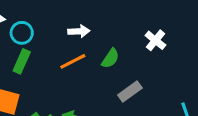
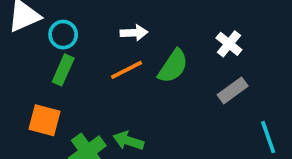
green semicircle: (110, 58) -> (173, 66), size x1.4
gray rectangle: (130, 91) -> (233, 90), moved

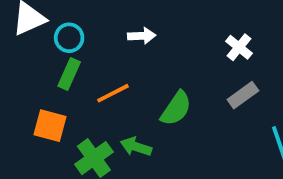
green semicircle: (173, 66) -> (176, 108), moved
orange line: (126, 70) -> (113, 93), moved

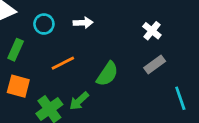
cyan circle: (69, 38) -> (44, 24), moved
green rectangle: (69, 74) -> (16, 50), moved
green arrow: (136, 147) -> (79, 101), turned -60

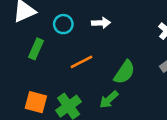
orange square: (18, 86) -> (36, 102), moved
green arrow: (79, 101) -> (109, 100), moved

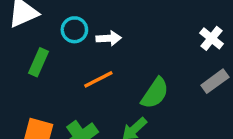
white arrow: (101, 23) -> (109, 38), moved

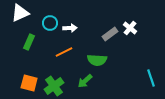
gray rectangle: (215, 81) -> (110, 34), moved
green semicircle: (155, 93) -> (97, 60), turned 60

